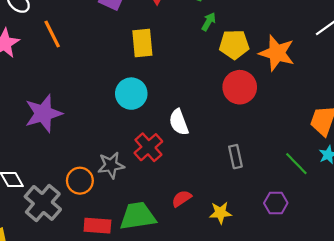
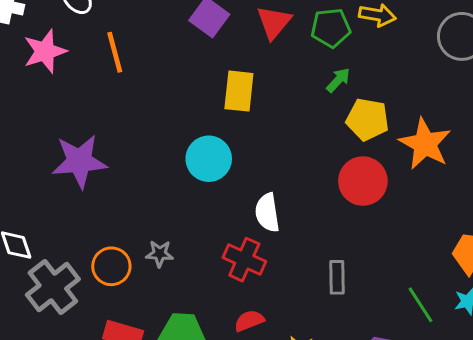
red cross: (148, 147) -> (244, 260), moved, turned -36
gray star: (111, 165) -> (160, 254), size x0.7

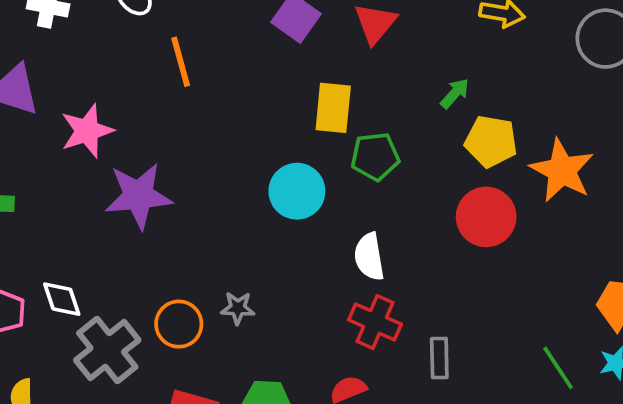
green pentagon: (331, 28) -> (375, 156), moved
pink star: (45, 51) -> (87, 131), moved
red cross: (244, 260) -> (375, 322), moved
gray rectangle: (337, 277) -> (439, 358), moved

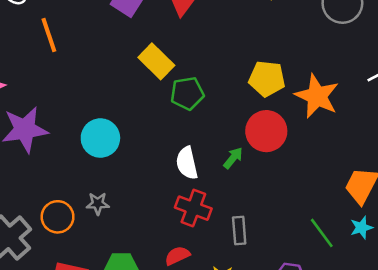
green arrow: (455, 93) -> (233, 158), moved
yellow rectangle: (333, 108) -> (156, 61), turned -48
cyan circle: (297, 191) -> (100, 138), moved

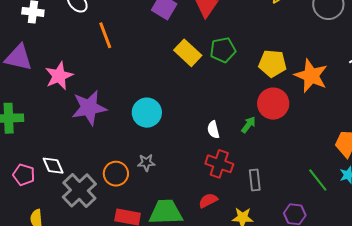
green pentagon: (187, 93) -> (223, 50), moved
white semicircle: (187, 163) -> (213, 130), size x0.7

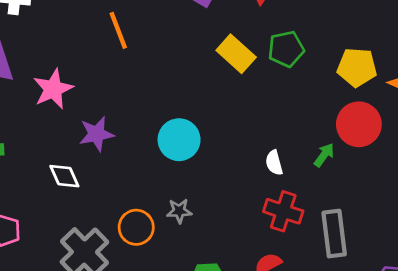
purple star: (89, 108) -> (96, 134), size x0.7
white diamond: (53, 166) -> (64, 176), moved
gray rectangle: (255, 180) -> (334, 234), size x1.5

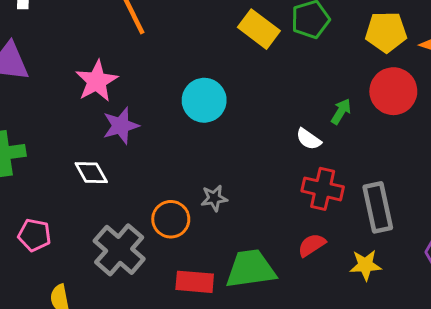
pink star: (53, 89) -> (97, 81), moved
cyan circle: (179, 140) -> (204, 100), moved
green arrow: (324, 155) -> (341, 111), moved
white semicircle: (274, 163) -> (309, 139), turned -35

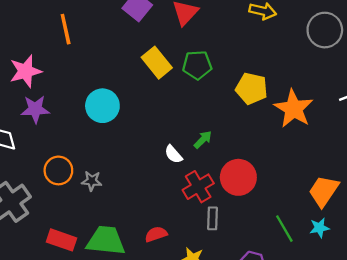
red circle: (393, 91) -> (238, 177), moved
red cross: (323, 189) -> (198, 187), moved, turned 32
gray rectangle: (378, 207) -> (212, 218), size x0.6
orange circle: (171, 219) -> (58, 170), moved

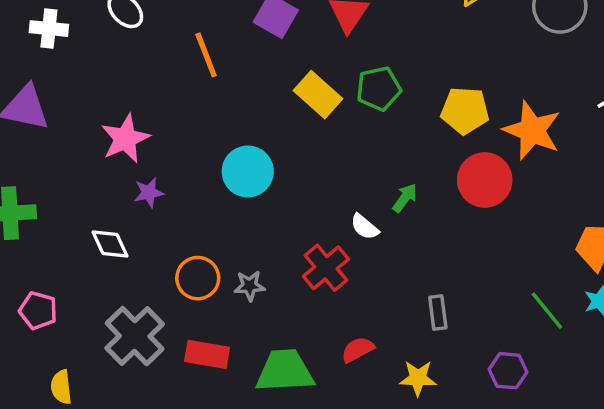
orange line: (66, 29) -> (206, 55), moved
purple star: (35, 109) -> (149, 193), size x0.7
red circle: (238, 177) -> (485, 180), moved
red cross: (198, 187) -> (326, 268), moved
red rectangle: (61, 240) -> (207, 354), moved

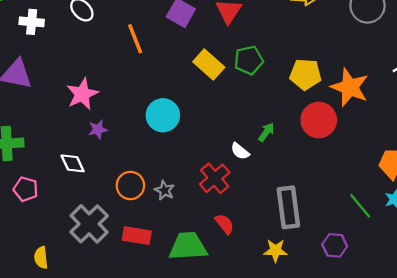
gray star: (250, 286) -> (164, 190), turned 30
pink pentagon: (38, 310) -> (26, 189), moved
gray rectangle: (438, 313) -> (288, 207), size x1.8
red semicircle: (358, 350) -> (225, 224), moved, turned 80

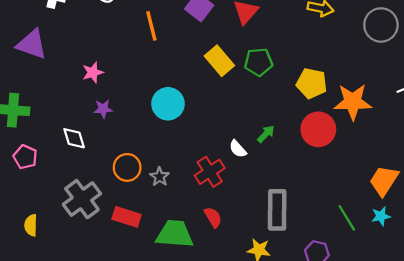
orange star: (350, 87) -> (353, 102), turned -30
pink star: (82, 94) -> (93, 72), size x0.7

